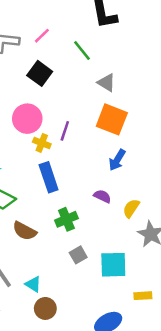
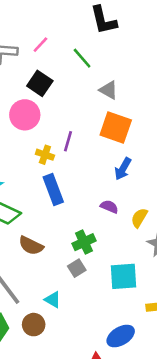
pink circle: (27, 119) -> (25, 115), moved
green cross: (66, 219) -> (84, 242), moved
gray square: (78, 255) -> (77, 268), moved
cyan triangle: (33, 284) -> (53, 300), moved
brown circle: (45, 308) -> (34, 325), moved

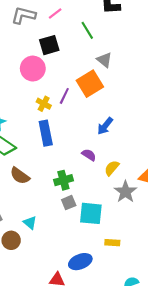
black square: (40, 83) -> (49, 45), turned 30
orange square: (116, 127) -> (90, 84), moved, turned 30
gray square: (77, 268) -> (69, 203), moved

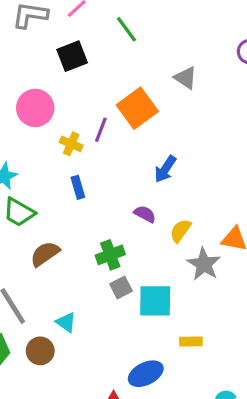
gray triangle: (104, 60) -> (186, 78), moved
pink circle: (33, 69) -> (35, 108), moved
blue rectangle: (46, 133) -> (78, 187), size x0.6
brown semicircle: (20, 176) -> (45, 254), turned 114

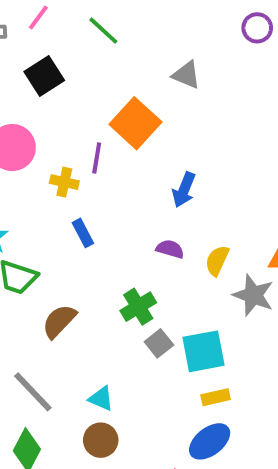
yellow rectangle: (191, 341) -> (216, 397), moved
brown circle: (40, 351) -> (101, 440), moved

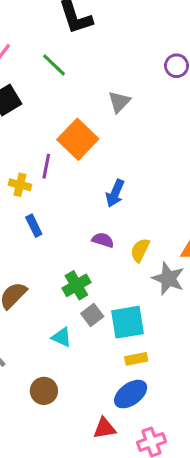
gray triangle: (186, 75) -> (119, 102), turned 50
cyan triangle: (101, 399) -> (62, 337), moved

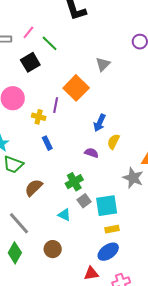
green line: (54, 65) -> (50, 43), moved
yellow semicircle: (140, 250) -> (113, 142), moved

